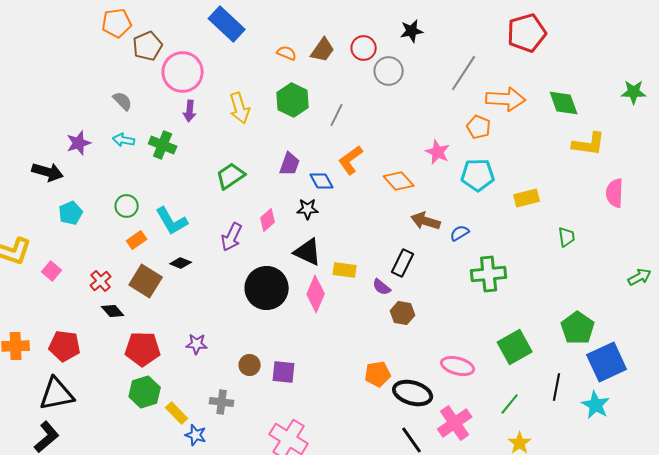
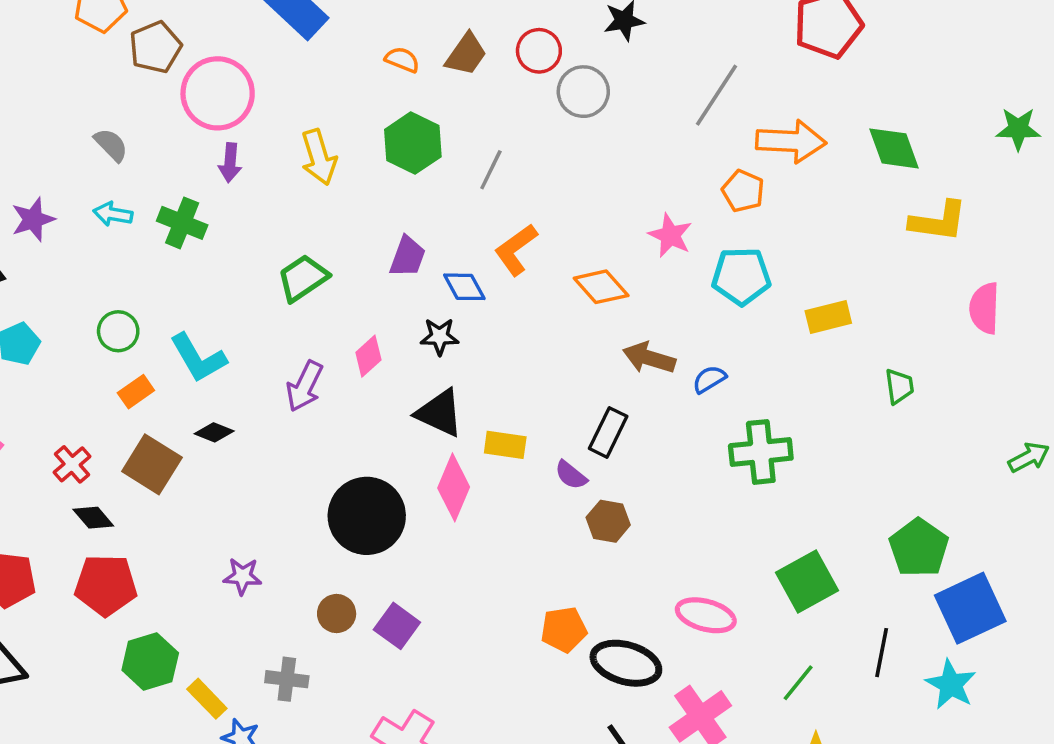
black circle: (267, 288) -> (367, 516), moved
red pentagon: (143, 349) -> (106, 585), moved
purple square: (284, 372) -> (397, 626), turned 30

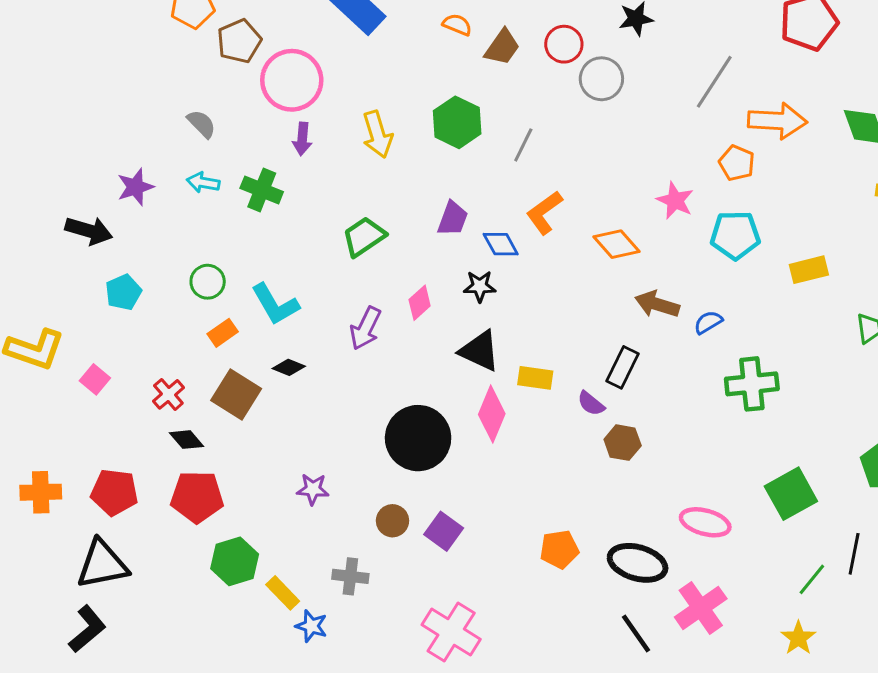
orange semicircle: (402, 60) -> (457, 25), moved
orange pentagon: (564, 629) -> (559, 549), moved
green line: (798, 683) -> (812, 579), moved

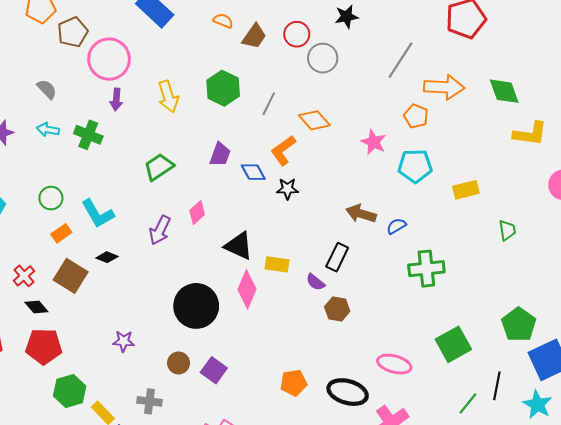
orange diamond: (616, 244) -> (314, 120), moved
black star: (480, 286) -> (287, 189), moved

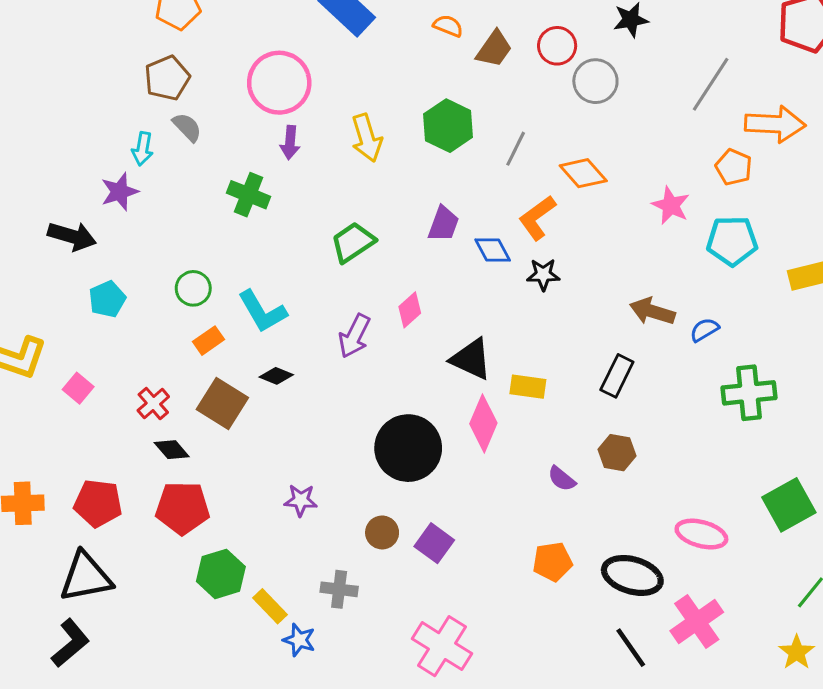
brown pentagon: (73, 32) -> (167, 78), moved
cyan arrow: (48, 130) -> (143, 149), moved, turned -90
purple semicircle: (315, 282) -> (562, 479), moved

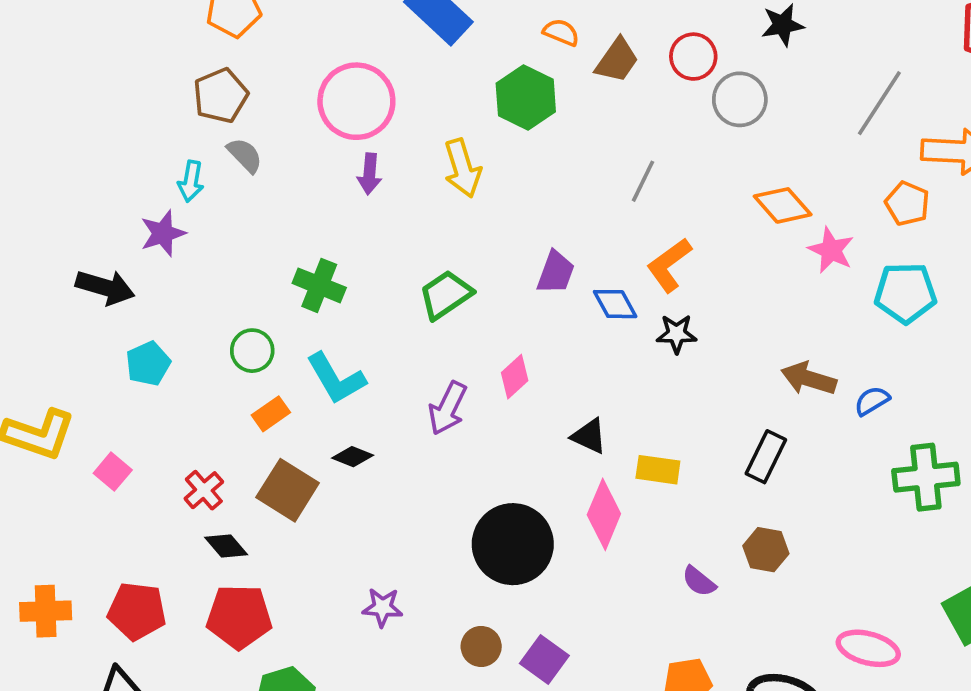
green hexagon: (448, 126) -> (526, 97), moved
orange diamond: (583, 173) -> (783, 205), moved
green cross: (248, 195) -> (319, 285), moved
black triangle: (471, 359) -> (589, 436), size x0.7

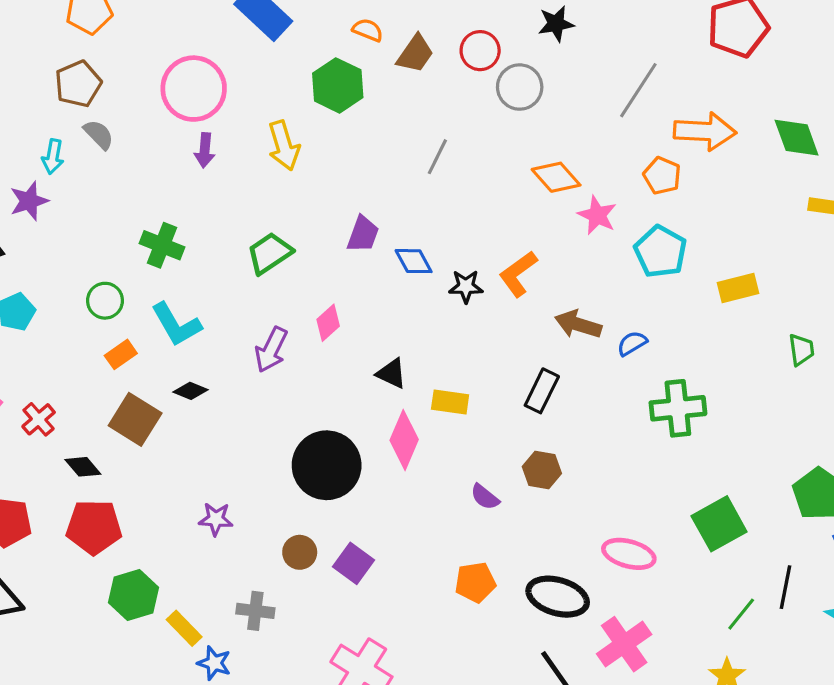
orange L-shape: (669, 265) -> (518, 274), moved
cyan pentagon: (905, 293) -> (660, 252), turned 30
red cross: (204, 490) -> (39, 419), moved

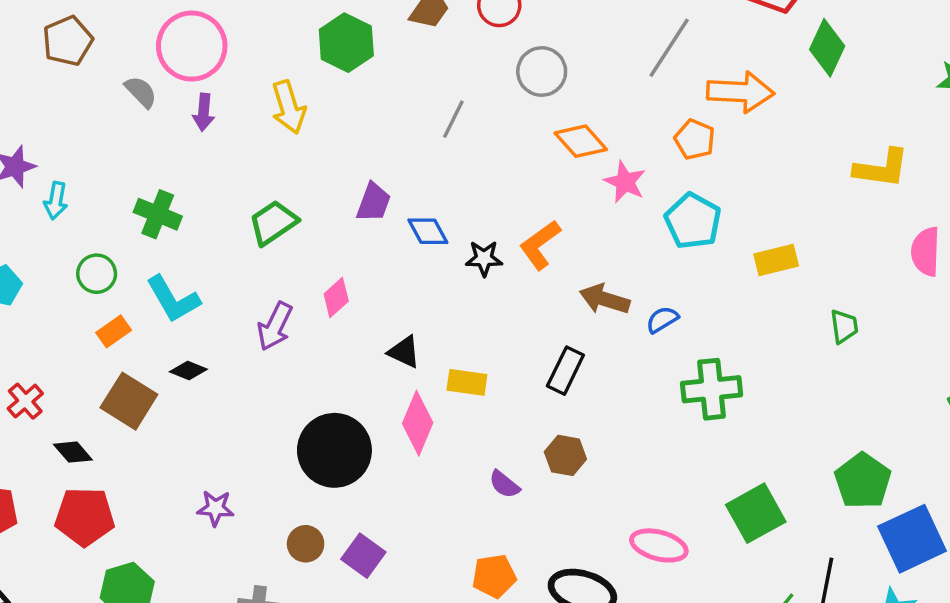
gray circle: (520, 87) -> (542, 72), moved
gray semicircle: (99, 134) -> (141, 92), moved
green diamond: (797, 138) -> (827, 48), moved, turned 45
cyan arrow: (53, 157) -> (56, 201), moved

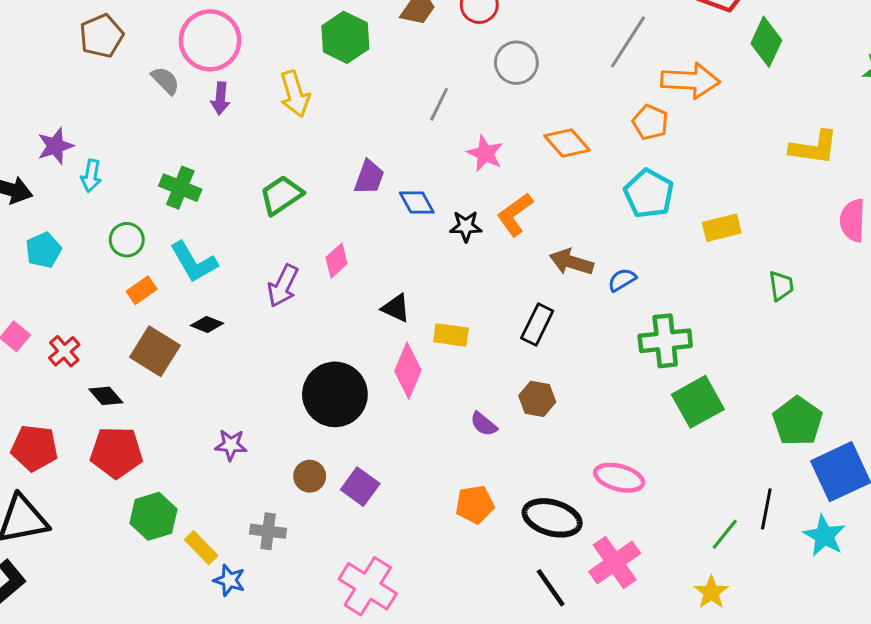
orange diamond: (581, 141) -> (567, 143), moved
pink star: (625, 182) -> (485, 153), moved
green square: (756, 513) -> (698, 402), moved

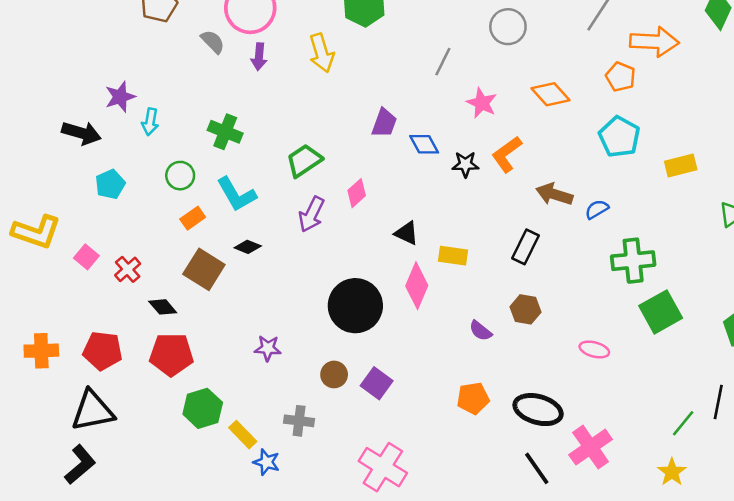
green trapezoid: (281, 195) -> (304, 161), moved
pink ellipse: (619, 478) -> (594, 349), moved, size x0.7

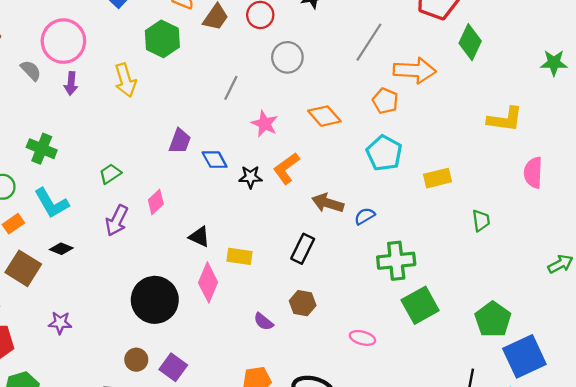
green trapezoid: (304, 161) -> (110, 174), size x0.7
purple star: (268, 348) -> (60, 323), moved

